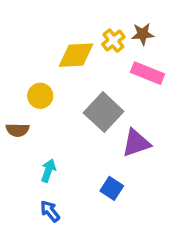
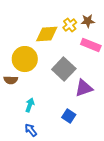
yellow circle: (40, 96) -> (25, 59), size x1.6

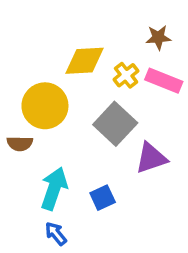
yellow cross: (70, 25) -> (126, 75), moved
cyan arrow: (30, 105) -> (54, 189), size x1.6
blue square: (69, 116) -> (103, 198), moved, turned 32

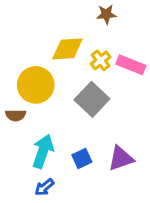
brown star: (158, 37) -> (106, 14), moved
purple triangle: (151, 158) -> (121, 158), moved
blue arrow: (56, 234) -> (44, 187), turned -90

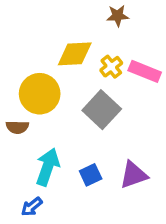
blue arrow: (44, 187) -> (32, 207), moved

